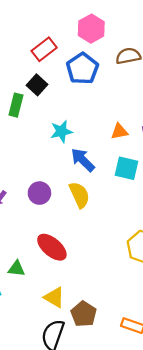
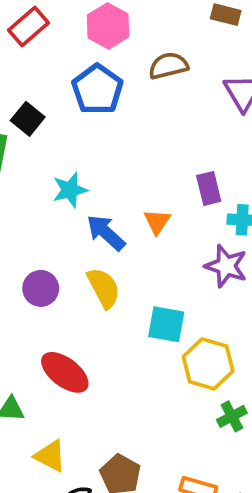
red rectangle: (44, 49) -> (28, 27), moved
orange triangle: (119, 132) -> (157, 222), moved, turned -42
cyan square: (126, 168) -> (166, 324), moved
yellow triangle: (54, 297) -> (50, 456), moved

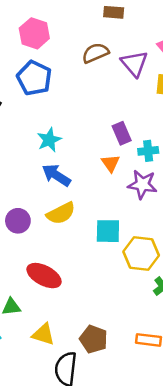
brown semicircle: (168, 66) -> (95, 53), moved
cyan star: (70, 190) -> (49, 140), moved
orange triangle: (157, 222) -> (111, 163), moved
yellow semicircle: (104, 288) -> (61, 213), turned 100

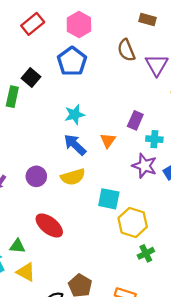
brown semicircle: (95, 53) -> (126, 50), turned -100
purple rectangle: (122, 133) -> (135, 120), turned 36
orange triangle: (111, 163) -> (108, 140), moved
yellow triangle: (43, 334) -> (26, 272), moved

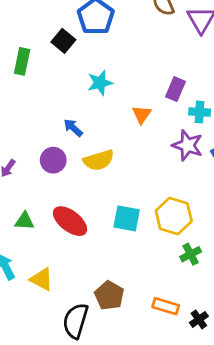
black square: (31, 78) -> (63, 41), moved
blue arrow: (75, 145) -> (73, 128), moved, size x0.7
cyan square: (109, 199) -> (127, 218), moved
green triangle: (17, 246) -> (24, 221), moved

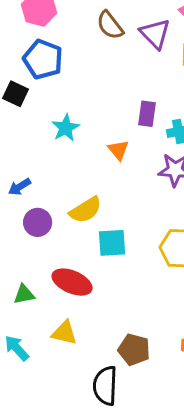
blue arrow: (73, 128) -> (20, 187), moved, turned -60
cyan square: (127, 218) -> (112, 243), moved
yellow triangle: (42, 279) -> (64, 333), moved

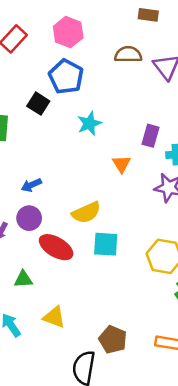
brown semicircle: (110, 25) -> (128, 54), turned 120
cyan star: (66, 128) -> (89, 123), moved
purple circle: (38, 222) -> (29, 218), moved
red ellipse: (72, 282) -> (56, 247), moved

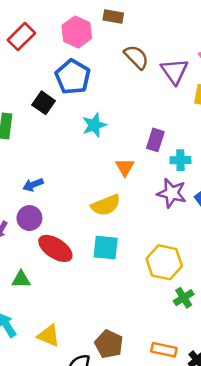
brown rectangle: (148, 15) -> (113, 16), moved
brown semicircle: (128, 54) -> (136, 57), turned 44
yellow semicircle: (86, 213) -> (106, 205), moved
yellow triangle: (54, 317) -> (49, 336), moved

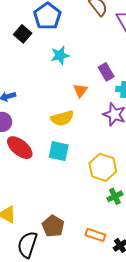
purple rectangle: (155, 140) -> (106, 72), turned -54

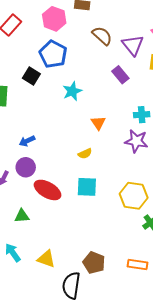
purple rectangle: (106, 72) -> (120, 75), moved
yellow semicircle: (62, 118) -> (85, 154), size x0.6

